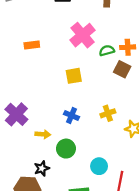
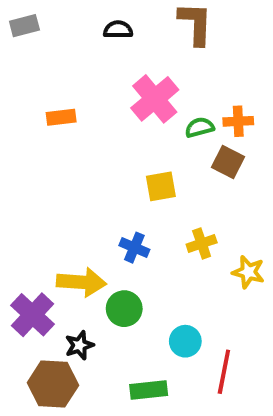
yellow square: (74, 76) -> (161, 186), moved
purple cross: (16, 114) -> (33, 315), moved
yellow arrow: (43, 134) -> (81, 282), size x1.6

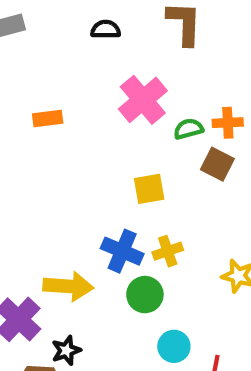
yellow cross: (202, 243) -> (168, 251), moved
blue cross: (134, 248) -> (122, 251), size x1.4
green circle: (124, 309) -> (145, 295), moved

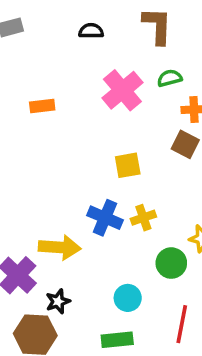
green semicircle: (188, 129) -> (170, 78), moved
green circle: (145, 295) -> (171, 263), moved
cyan circle: (174, 346) -> (128, 298), moved

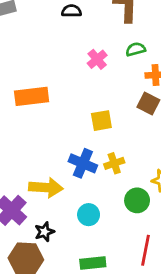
pink cross: (122, 90) -> (97, 59), size x0.6
orange rectangle: (42, 106) -> (32, 96), moved, size x1.6
cyan circle: (128, 298) -> (89, 215), moved

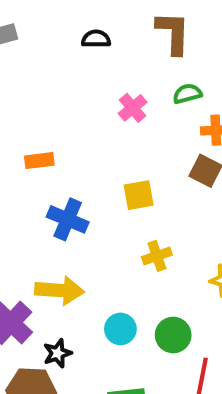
orange rectangle: (32, 96) -> (39, 161), size x0.6
blue cross: (83, 163) -> (68, 219), moved
green circle: (137, 200) -> (173, 335), moved

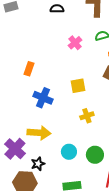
orange rectangle: (39, 161) -> (29, 69), turned -64

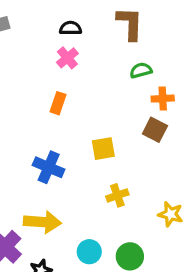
pink cross: (75, 43) -> (67, 58), moved
orange rectangle: (29, 69) -> (58, 103), moved

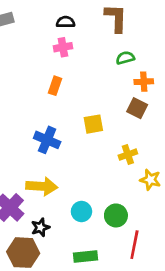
pink cross: (67, 58) -> (63, 47), turned 30
yellow cross: (117, 195) -> (128, 155), moved

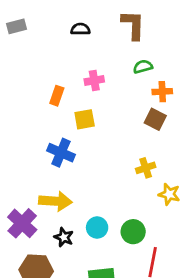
pink cross: (63, 47) -> (94, 80), moved
orange rectangle: (55, 86) -> (57, 96), moved
yellow square: (93, 124) -> (85, 119), moved
black star: (40, 227) -> (64, 237), moved, turned -30

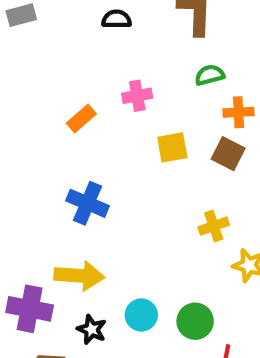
orange rectangle: (57, 96) -> (81, 118), turned 30
yellow square: (85, 119) -> (172, 147), moved
purple cross: (22, 223) -> (30, 309), turned -32

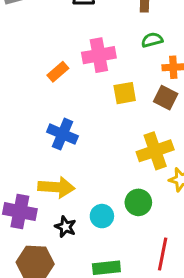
pink cross: (137, 96) -> (99, 55), size x1.5
yellow cross: (214, 226) -> (155, 151), size x1.6
green circle: (195, 321) -> (138, 202), moved

